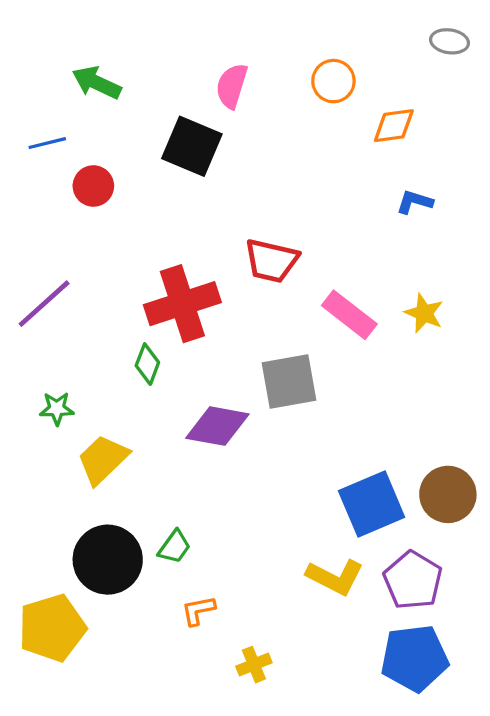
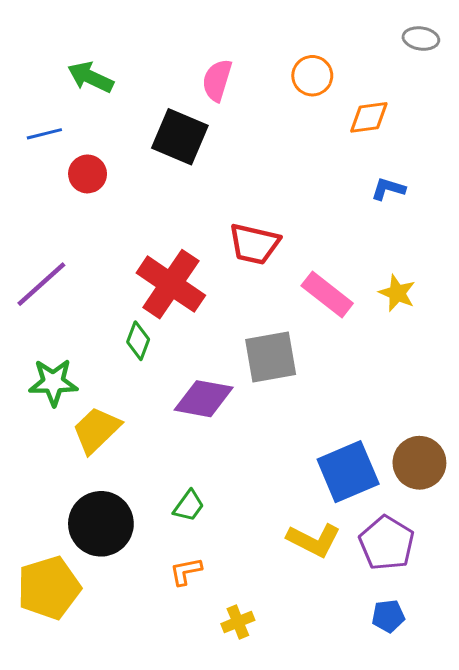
red cross: (182, 304) -> (171, 284), turned -38
green star: (57, 409) -> (53, 382), size x1.5
green trapezoid: (174, 547) -> (189, 506), moved
blue pentagon: (415, 658) -> (388, 616), size x0.5

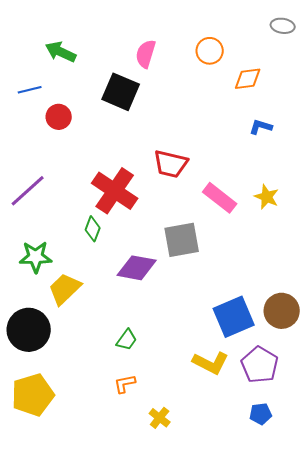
black circle: (101, 524) -> (29, 330), moved
yellow cross: (238, 622) -> (160, 418), turned -30

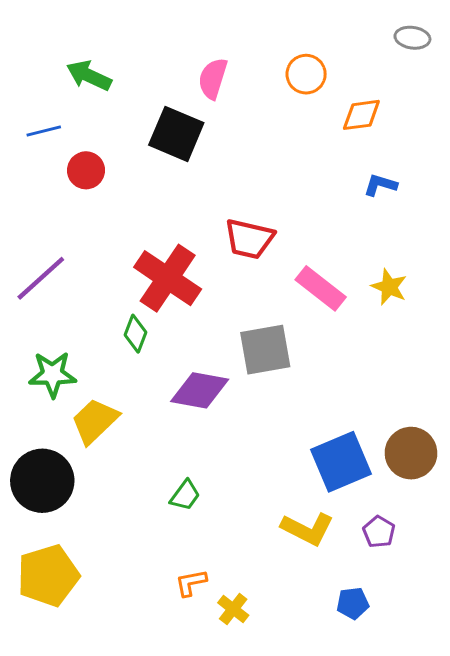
purple pentagon: (260, 365) -> (379, 532), size x0.6
orange L-shape: (125, 384) -> (191, 583), moved
blue pentagon: (261, 414) -> (353, 603), moved

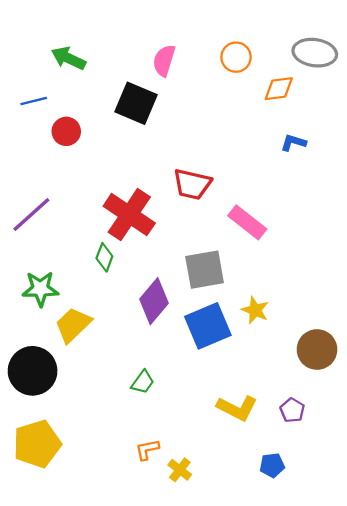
gray ellipse: (412, 38) -> (315, 53), moved, size x1.6
yellow star: (389, 287) -> (255, 310), moved
purple diamond: (200, 390) -> (154, 301), turned -60
blue square: (341, 462) -> (208, 326), moved

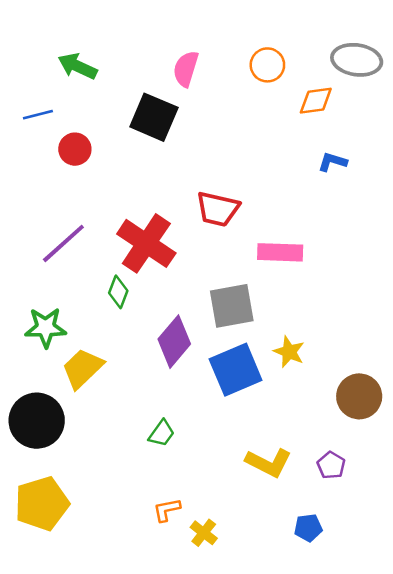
purple line: (31, 215) -> (63, 243), moved
pink rectangle: (247, 222) -> (280, 252), turned -36

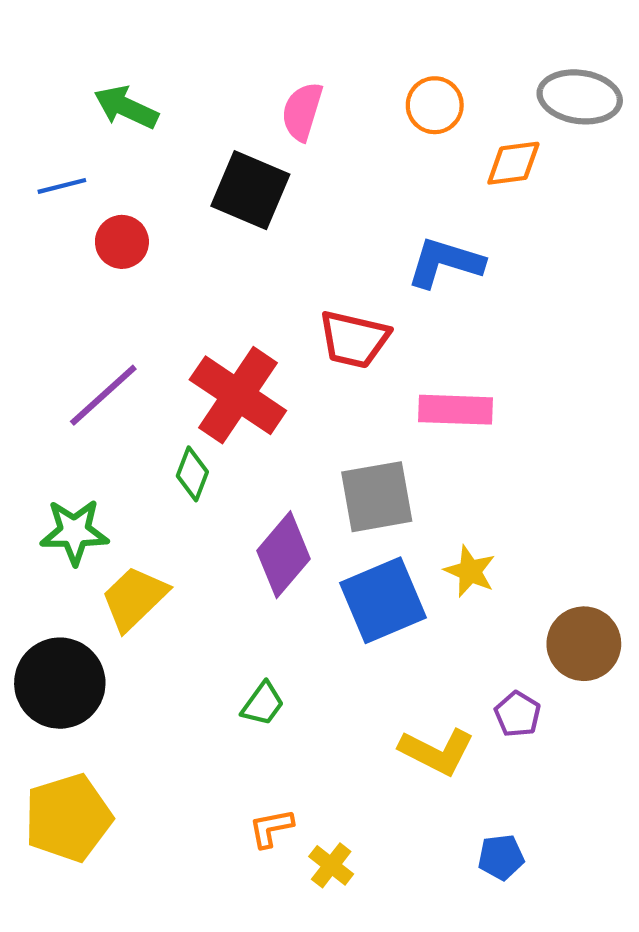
blue L-shape: (332, 162) -> (445, 263), moved, size x1.6
purple pentagon: (331, 465) -> (518, 714), moved

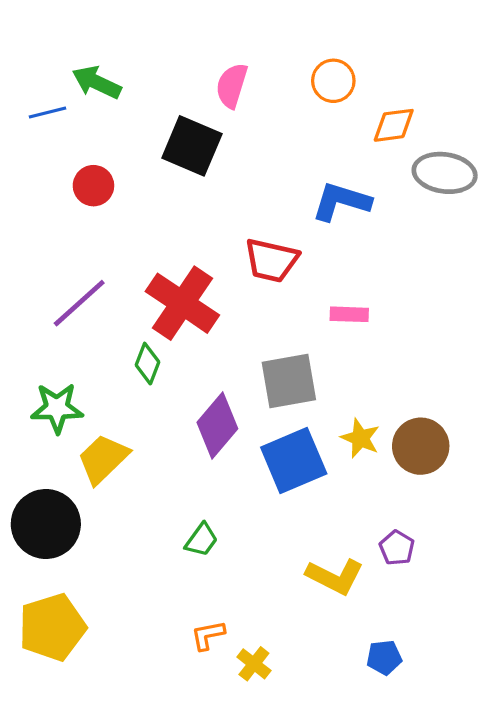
gray ellipse: (580, 97) -> (445, 173), moved
blue line: (62, 186) -> (47, 113), moved
pink rectangle: (455, 410) -> (349, 314), size x0.7
brown circle: (584, 644) -> (421, 446), moved

